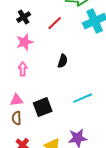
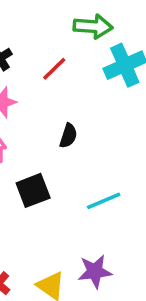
black square: (43, 107) -> (33, 190), moved

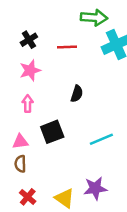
red line: (54, 69) -> (67, 47), turned 42

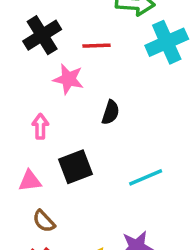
black cross: (29, 40) -> (42, 35), size x1.5
pink star: (30, 70) -> (68, 79), moved, turned 30
brown semicircle: (20, 164) -> (44, 221), moved, turned -42

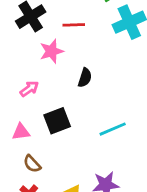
pink star: (68, 79) -> (51, 51), turned -30
pink arrow: (40, 126) -> (29, 89), turned 54

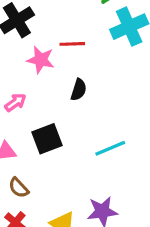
red line: (74, 25) -> (72, 44), moved
pink star: (51, 51) -> (41, 60), turned 30

